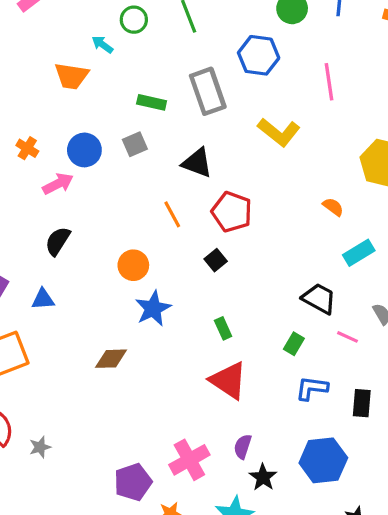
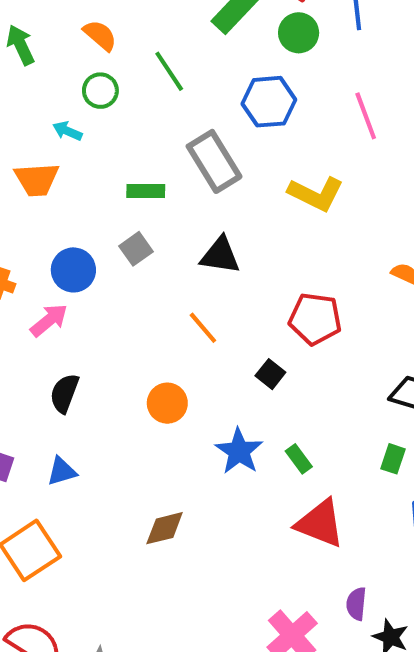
red pentagon: (232, 212) -> (315, 319), moved
blue star: (153, 308) -> (239, 451), moved

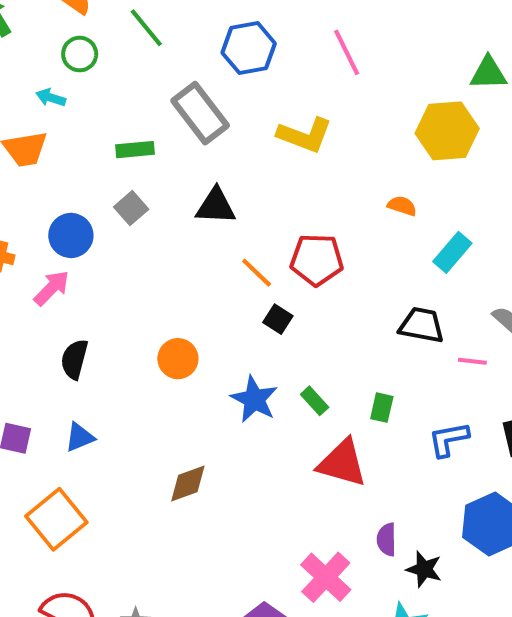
orange line: (203, 328) -> (257, 273), moved
green rectangle: (393, 459) -> (382, 408), moved

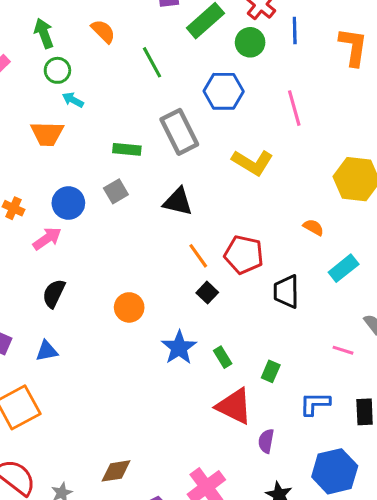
green circle: (80, 54) -> (57, 70), moved
black trapezoid: (422, 325) -> (286, 292), moved, turned -112
brown diamond: (188, 484) -> (116, 471), moved
purple semicircle: (387, 539) -> (266, 441), moved

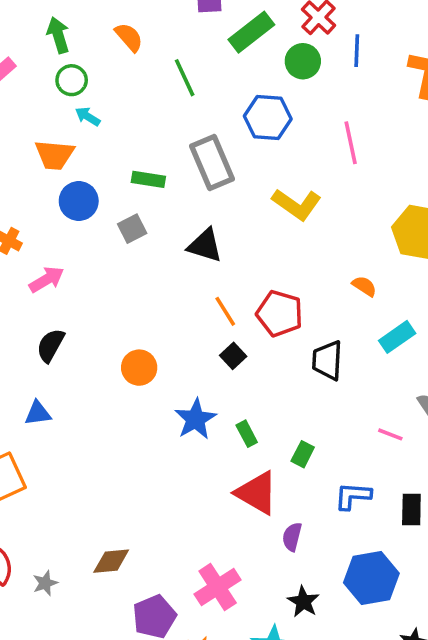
blue circle: (68, 203) -> (79, 201), moved

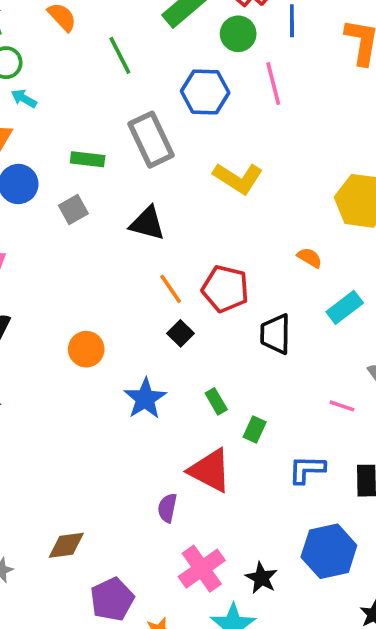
pink line: (351, 143) -> (273, 84), moved
green rectangle: (247, 434) -> (216, 401), moved
purple semicircle: (292, 537) -> (167, 508), moved
pink cross: (218, 587) -> (202, 569), moved

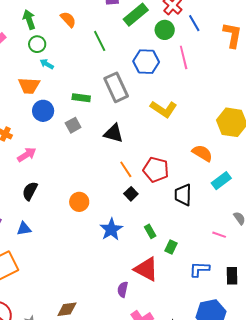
blue line: (292, 21) -> (194, 23), turned -30
orange semicircle: (310, 258) -> (202, 153), size x1.5

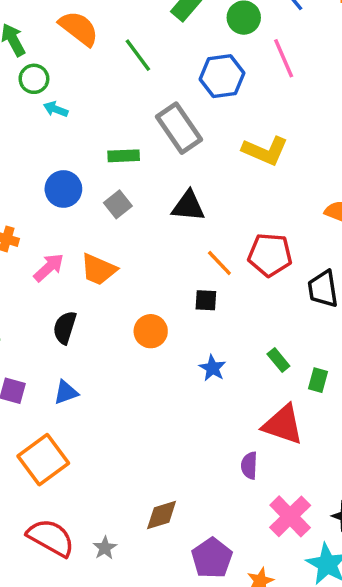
orange semicircle: (68, 19) -> (79, 28), size x1.4
orange trapezoid: (29, 86) -> (99, 269), moved, turned 30
black square: (131, 194) -> (206, 300), moved, turned -32
blue star: (111, 229) -> (212, 368), size x0.7

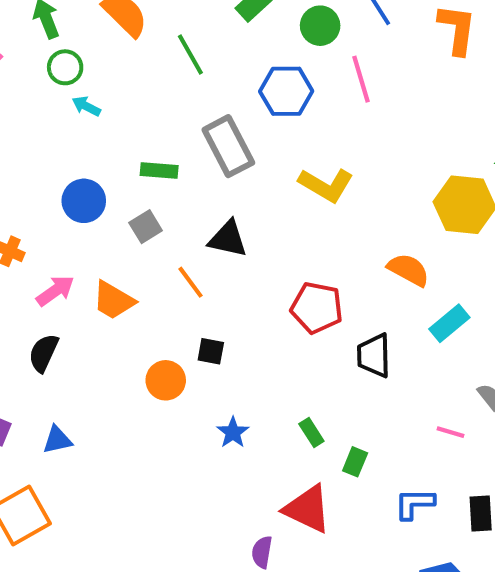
orange line: (219, 263) -> (190, 282), moved
black square: (206, 300) -> (211, 351), moved
black semicircle: (65, 328) -> (44, 353), moved

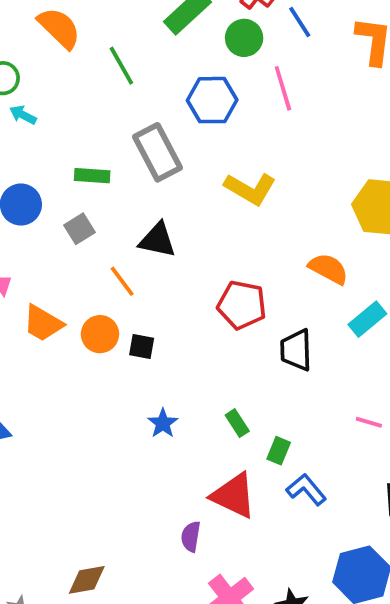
orange trapezoid: (113, 300) -> (43, 323), moved
orange circle: (166, 380) -> (100, 334), moved
blue L-shape: (414, 504) -> (306, 490), moved, turned 51

